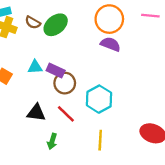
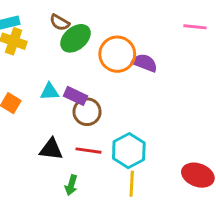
orange circle: (109, 19) -> (117, 54), moved
brown semicircle: (33, 22) -> (60, 22), moved
cyan hexagon: (99, 99) -> (129, 151), moved
red line: (66, 114) -> (88, 151), turned -36

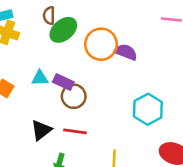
brown semicircle: (60, 22) -> (49, 16), turned 60
black triangle: (51, 149) -> (41, 130), turned -45
cyan hexagon: (129, 151) -> (148, 109), moved

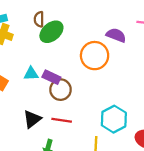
orange circle: (101, 44) -> (95, 56), moved
purple semicircle: (126, 52) -> (116, 35), moved
cyan hexagon: (148, 109) -> (114, 119), moved

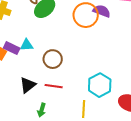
orange circle: (95, 56) -> (86, 15), moved
purple rectangle: (51, 77) -> (12, 48), moved

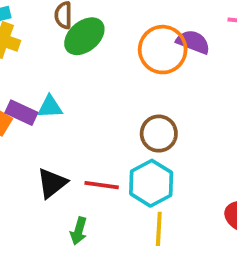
brown circle: (53, 59) -> (159, 134), moved
cyan hexagon: (100, 85) -> (151, 183), moved

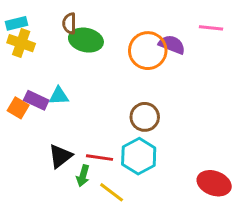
green ellipse: (84, 36) -> (86, 40), turned 52
yellow line: (159, 229) -> (112, 192), moved, turned -56
green arrow: (79, 231) -> (83, 176), moved

